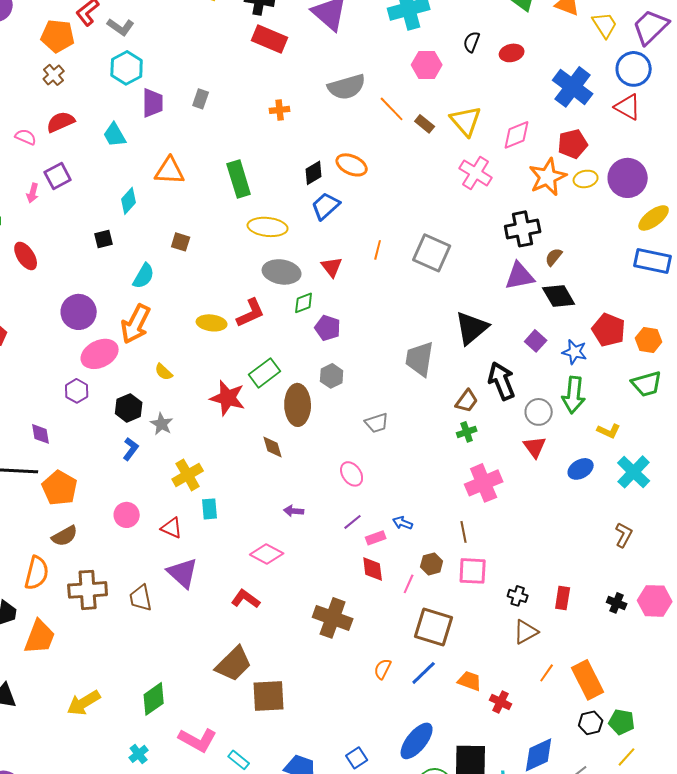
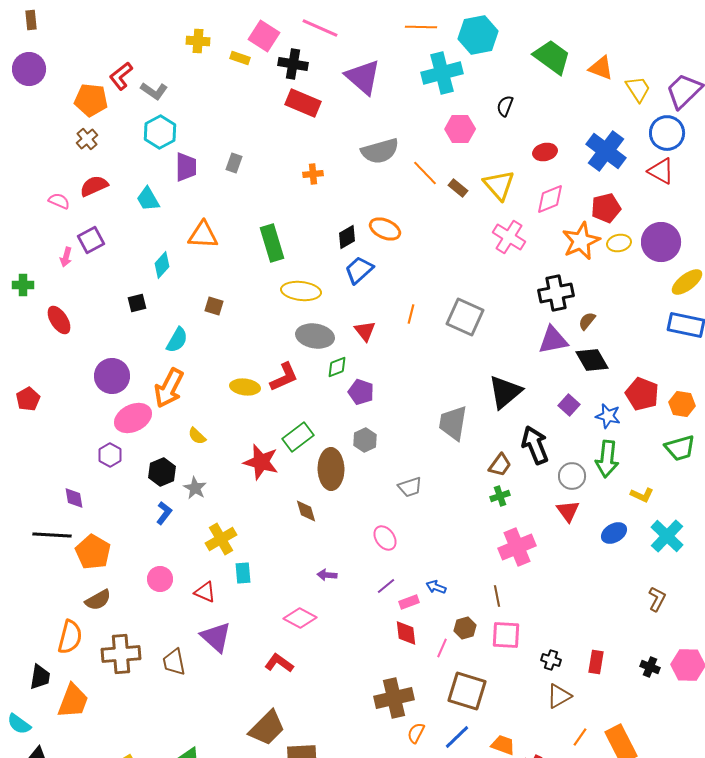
red ellipse: (512, 53) -> (545, 152), moved
brown cross: (333, 618) -> (394, 698), moved, turned -33

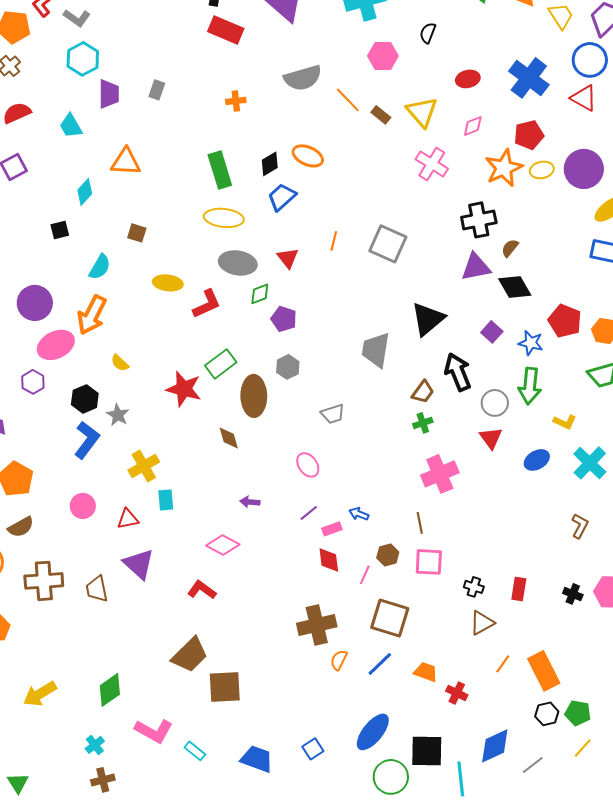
pink diamond: (550, 199) -> (473, 126), size x0.7
green rectangle: (272, 243) -> (220, 170), moved
yellow ellipse: (245, 387) -> (168, 283), moved
blue L-shape: (164, 513) -> (87, 440), size x1.6
red triangle: (205, 592) -> (128, 519), turned -35

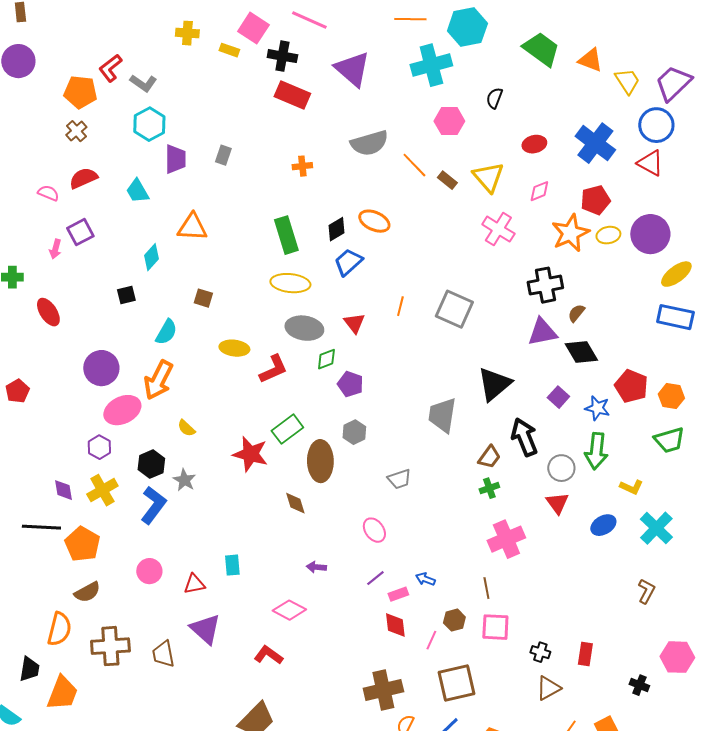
yellow cross: (144, 466) -> (102, 490), moved
black cross: (573, 594) -> (639, 685), moved
brown square: (390, 618) -> (456, 683), turned -30

